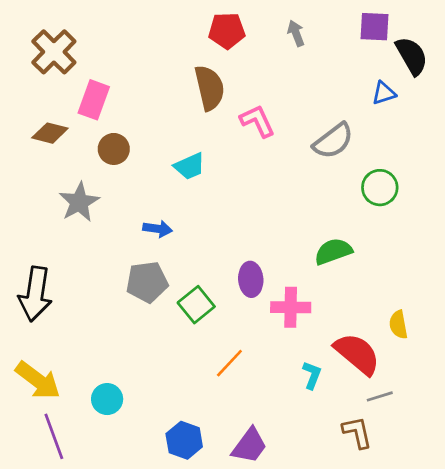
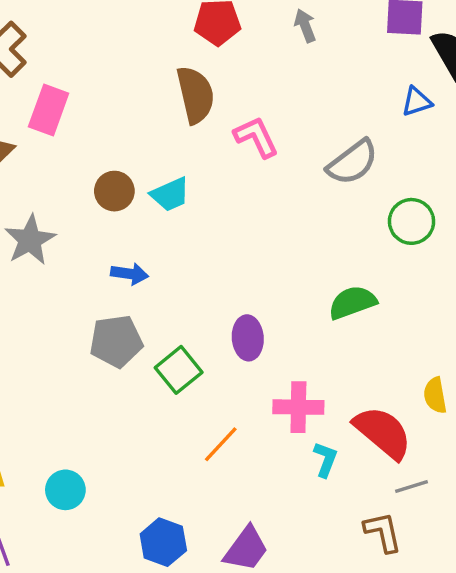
brown circle: (114, 149) -> (114, 191), moved
pink cross: (291, 307) -> (298, 407), moved

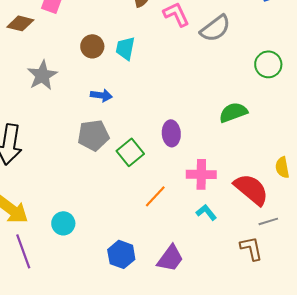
gray semicircle: (352, 162) -> (215, 28), moved
cyan trapezoid: (170, 194) -> (125, 48), turned 125
cyan L-shape: (325, 459) -> (206, 212), moved, turned -60

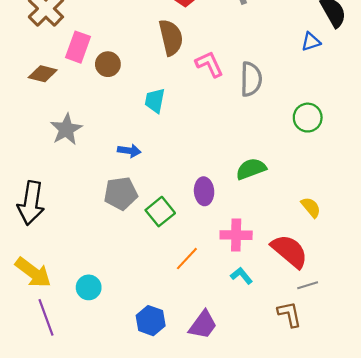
gray semicircle: (215, 28) -> (251, 79), turned -52
brown circle: (92, 46) -> (108, 64), moved
green semicircle: (233, 112) -> (251, 169), moved
yellow semicircle: (282, 167) -> (311, 207), moved, turned 150

